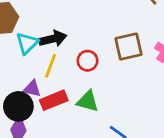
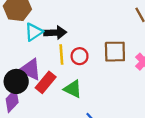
yellow line: (51, 66) -> (61, 54), moved, turned -36
purple triangle: (32, 89) -> (30, 69), size x1.5
red rectangle: (54, 100) -> (46, 82), turned -40

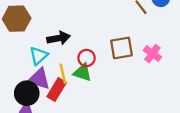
cyan triangle: (34, 32) -> (38, 56), moved
yellow line: (61, 54) -> (63, 74), moved
green triangle: (73, 89) -> (82, 72), moved

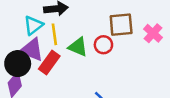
red circle: (87, 58) -> (103, 45), moved
yellow line: (63, 74) -> (54, 34), moved

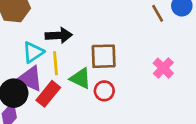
brown square: (121, 25) -> (104, 56), moved
red circle: (103, 45) -> (104, 91), moved

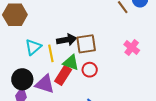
black arrow: (59, 35) -> (67, 40), moved
purple triangle: (30, 79) -> (45, 84), moved
red rectangle: (48, 94) -> (63, 75), moved

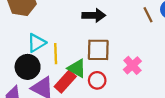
black arrow: (67, 40) -> (94, 15), moved
pink cross: (132, 47) -> (132, 65), moved
black circle: (22, 79) -> (28, 67), moved

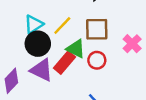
yellow line: (56, 54) -> (62, 25), moved, turned 48
black circle: (28, 67) -> (38, 44), moved

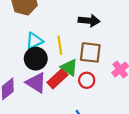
yellow line: (62, 25) -> (60, 45), turned -60

